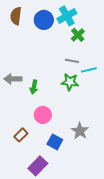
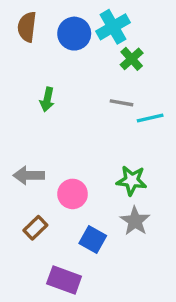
gray arrow: (13, 79) -> (29, 175), moved
green star: (70, 82) -> (132, 180), moved
green arrow: (34, 87) -> (47, 99), moved
purple rectangle: (38, 166) -> (64, 280), turned 66

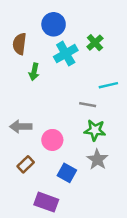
brown semicircle: (27, 27) -> (19, 44), moved
cyan cross: (113, 27) -> (66, 54), moved
gray line: (121, 103) -> (88, 105), moved

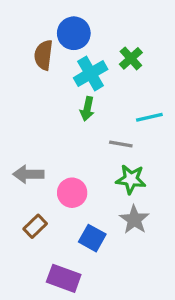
brown semicircle: (19, 44) -> (44, 55), moved
green arrow: (34, 72) -> (87, 109), moved

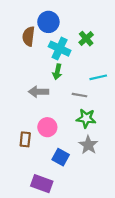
cyan cross: (91, 74) -> (60, 49), turned -35
gray arrow: (28, 174) -> (38, 92), moved
brown rectangle: (35, 226) -> (25, 139), moved, turned -40

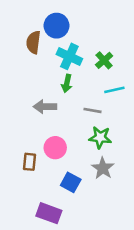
green cross: (86, 39) -> (104, 60), moved

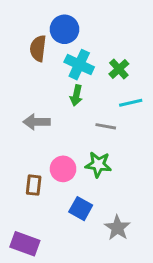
gray arrow: (45, 107) -> (37, 122), moved
green star: (100, 137) -> (98, 164), moved
gray star: (103, 168) -> (117, 228), moved
purple rectangle: (49, 213) -> (25, 244), moved

